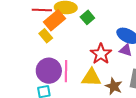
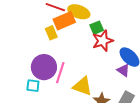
red star: (101, 54) -> (103, 41), moved

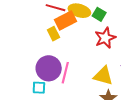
green square: (97, 28) -> (99, 14), moved, turned -32
yellow triangle: (82, 86) -> (103, 76), moved

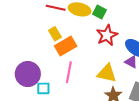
orange rectangle: (66, 21) -> (66, 46), moved
purple circle: (49, 68) -> (28, 74), moved

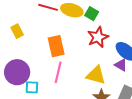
yellow rectangle: (55, 34) -> (17, 31), moved
orange rectangle: (66, 46) -> (56, 46), turned -75

